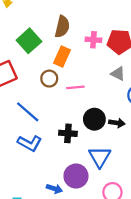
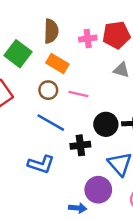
orange rectangle: (62, 56) -> (57, 63), turned -72
pink line: (75, 87) -> (78, 94), turned 30
blue line: (28, 112) -> (51, 123), moved

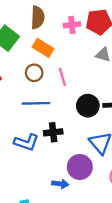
pink line: (78, 94) -> (62, 77), turned 60
blue line: (51, 123) -> (36, 103), turned -32
black cross: (80, 145) -> (53, 132), moved

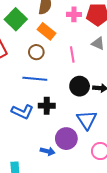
pink line: (62, 77) -> (72, 54), moved

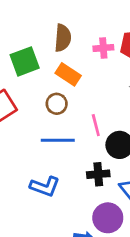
green square: (16, 19) -> (25, 61), turned 30
pink line: (72, 54) -> (96, 125), moved
black cross: (47, 106) -> (98, 174), moved

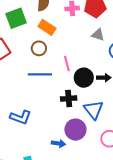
blue L-shape: (45, 186) -> (21, 117), moved

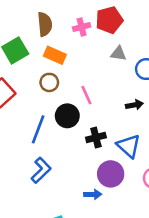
blue line: (40, 74) -> (38, 129), moved, turned -60
black circle: (84, 78) -> (67, 116), moved
blue L-shape: (21, 117) -> (41, 170), turned -55

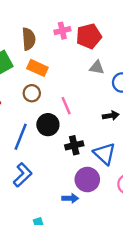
pink cross: (82, 27) -> (62, 31), moved

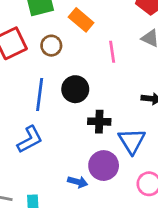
brown circle: (32, 93) -> (51, 46), moved
pink line: (66, 106) -> (112, 52), moved
blue line: (21, 137) -> (40, 95), turned -30

